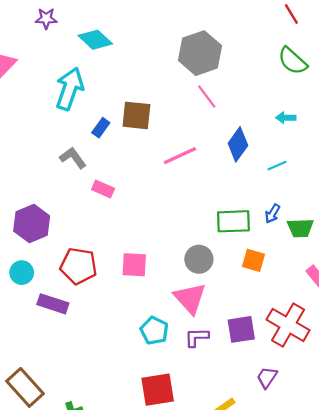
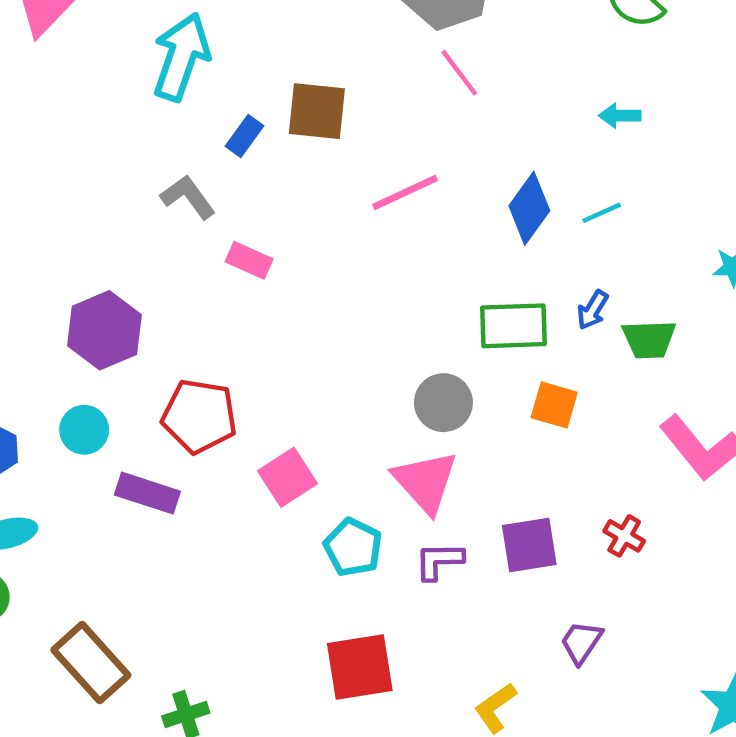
blue diamond: (238, 144) -> (529, 208), moved
pink square: (134, 265) -> (288, 477), moved, turned -36
red cross: (288, 325) -> (624, 536), size x0.5

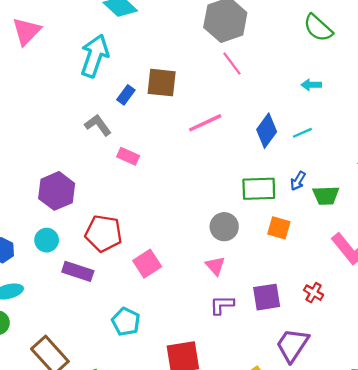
pink triangle: (425, 482) -> (215, 266), size x0.6
cyan pentagon: (353, 547) -> (126, 322), moved
purple trapezoid: (581, 642) -> (292, 345), size x1.6

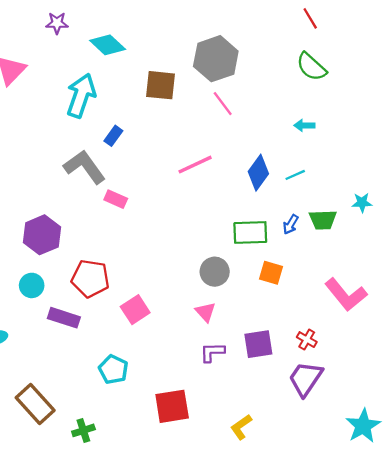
brown square: (162, 83) -> (161, 85), moved
gray L-shape: (98, 125) -> (85, 167), size x1.5
green trapezoid: (326, 195) -> (323, 220), moved
purple trapezoid: (292, 345) -> (306, 379), moved

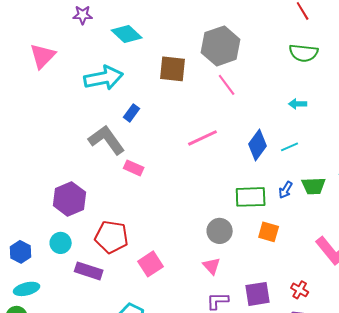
green semicircle: (311, 67) -> (304, 53), turned -36
cyan arrow: (81, 96) -> (104, 78), turned 60

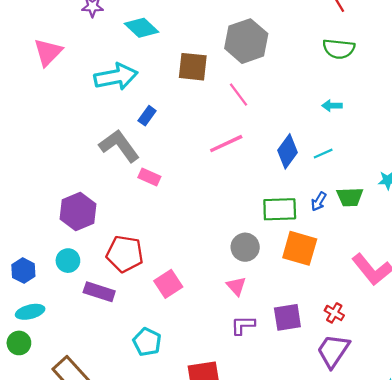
pink line: (227, 85) -> (238, 95), moved
orange square: (269, 232) -> (300, 248), size x1.5

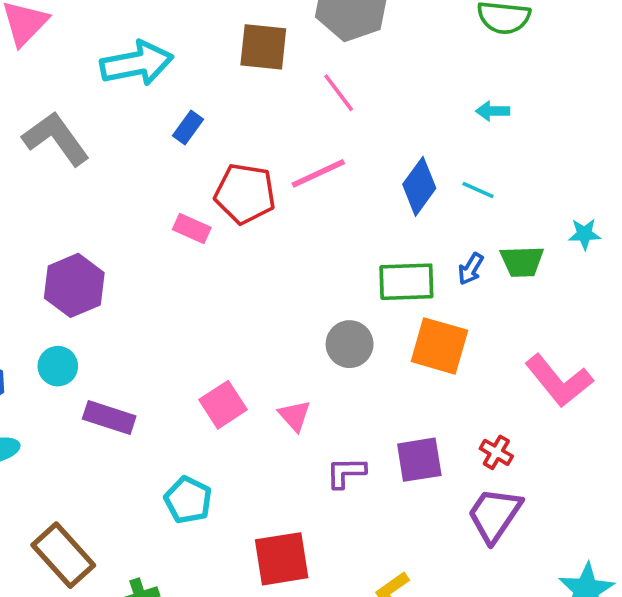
gray L-shape: (119, 146) -> (56, 139), moved
cyan line: (323, 154) -> (478, 190), turned 48
red pentagon: (125, 254) -> (245, 194), moved
pink triangle: (236, 286) -> (295, 416), moved

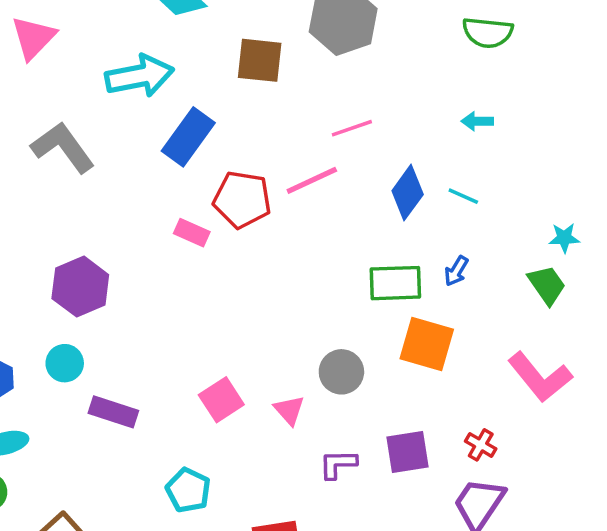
pink line: (339, 93) -> (352, 128), moved, turned -72
blue rectangle: (188, 128) -> (188, 137), size x1.8
green trapezoid: (522, 262) -> (547, 285), moved, turned -123
gray circle: (350, 344) -> (341, 372), moved

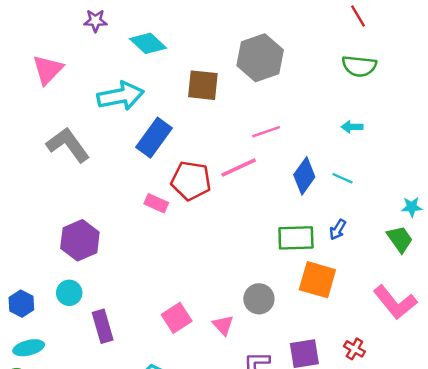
purple rectangle: (113, 412) -> (103, 326), turned 56

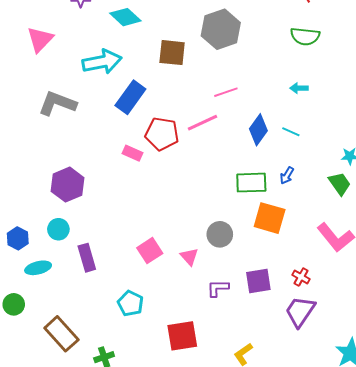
gray L-shape: (68, 145) -> (57, 103), turned -33
cyan ellipse: (29, 348) -> (38, 268), moved

